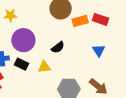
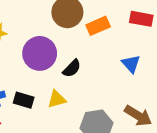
red rectangle: (101, 19) -> (141, 19), moved
purple circle: (23, 40) -> (40, 53), moved

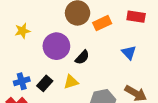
black rectangle: (24, 100) -> (45, 83), turned -63

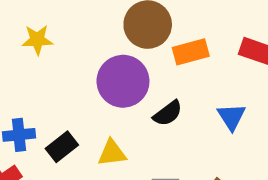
purple circle: (56, 46) -> (123, 81), moved
black semicircle: (82, 57) -> (168, 113), moved

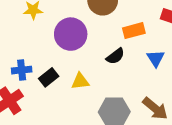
orange rectangle: (191, 52) -> (134, 31), moved
purple circle: (123, 81) -> (71, 34), moved

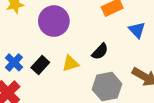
black semicircle: (115, 56) -> (100, 51), moved
blue cross: (22, 70) -> (14, 62), turned -30

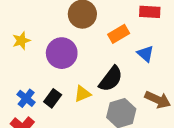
black semicircle: (100, 51) -> (111, 79), size x1.5

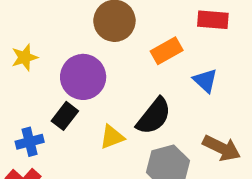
blue cross: (26, 98) -> (30, 142), turned 36
black rectangle: (53, 98) -> (65, 116), moved

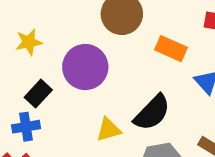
orange rectangle: (167, 51) -> (171, 49), turned 48
black rectangle: (65, 116) -> (38, 94), moved

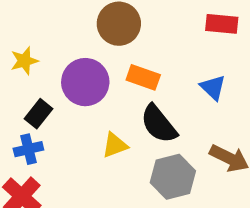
orange rectangle: (171, 49) -> (143, 77), moved
black semicircle: (152, 113) -> (159, 124), turned 102

